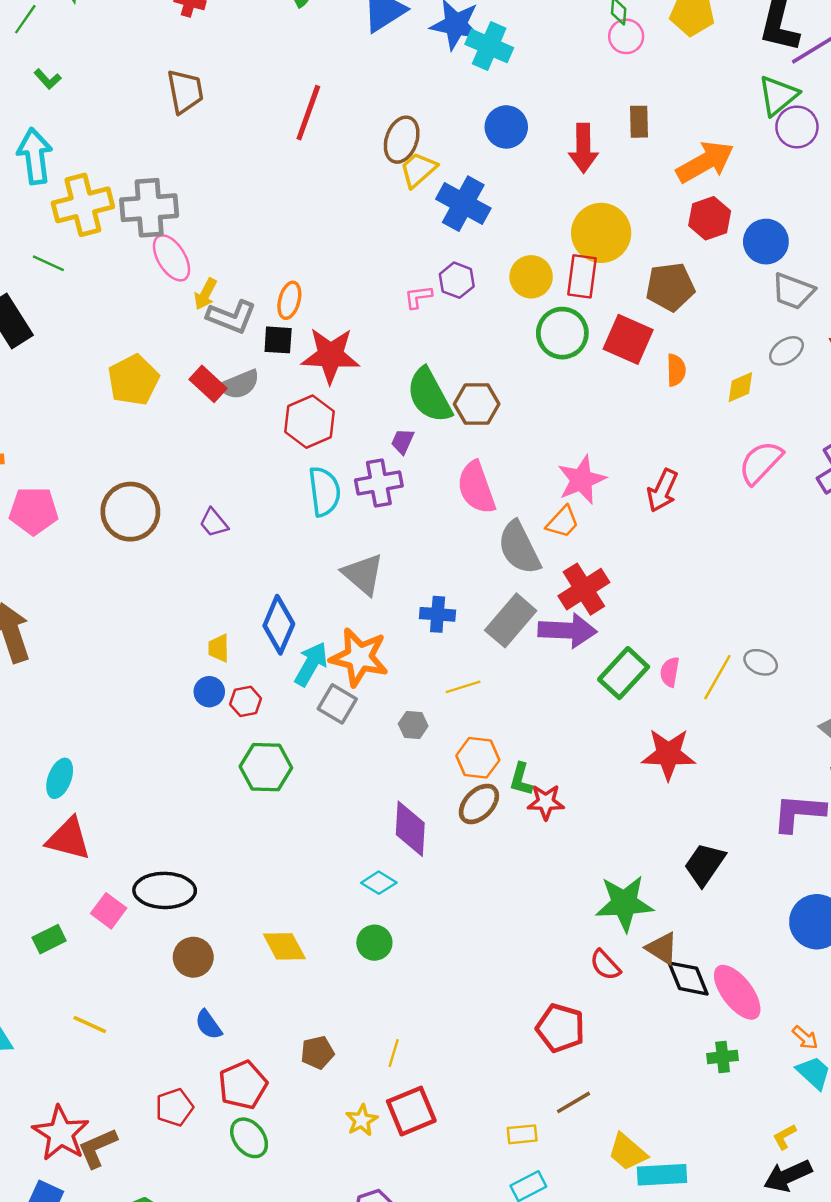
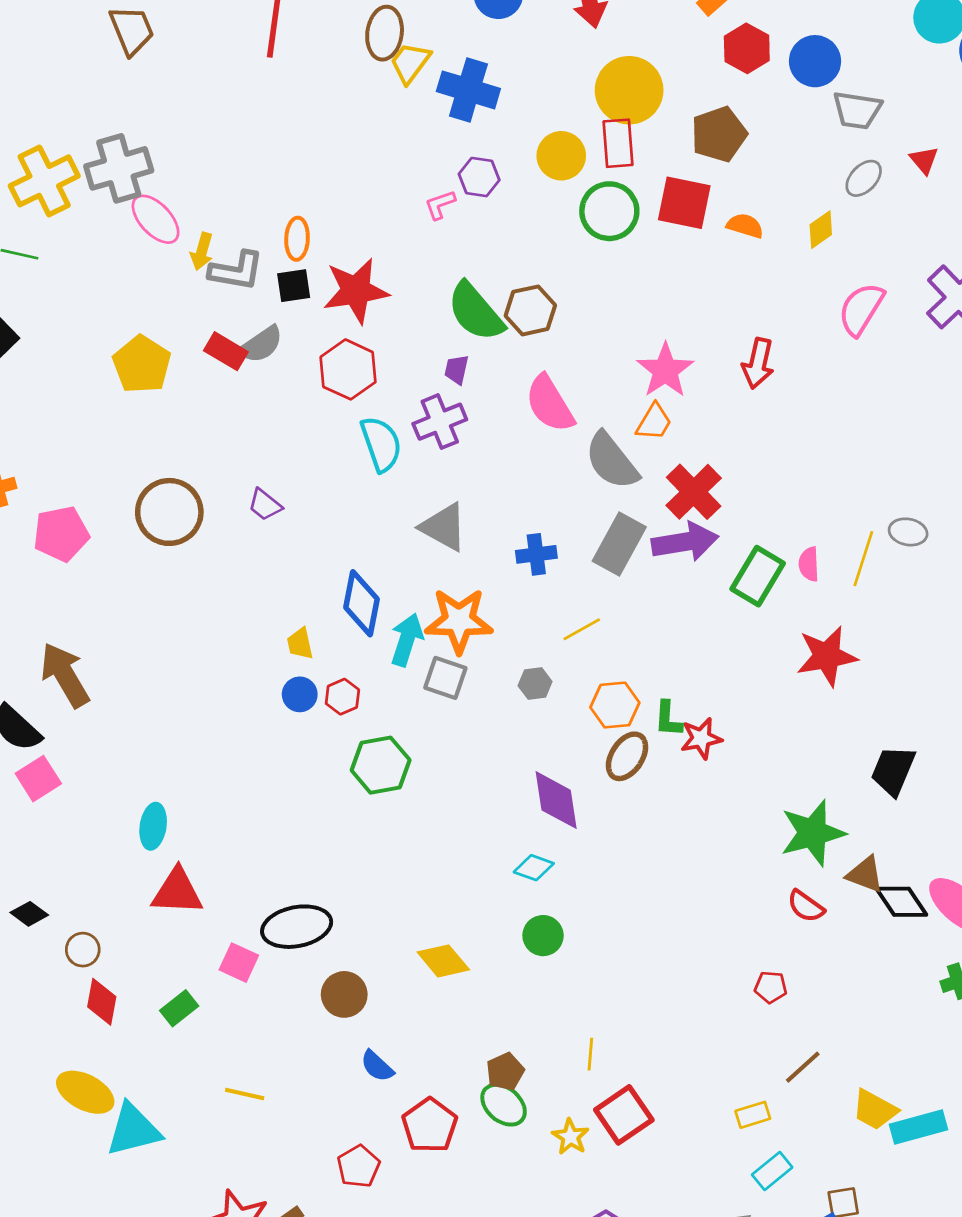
orange semicircle: (676, 370) -> (745, 226), turned -60
red pentagon: (560, 1028) -> (771, 987), size x0.6
green ellipse: (249, 1138) -> (504, 1105), moved

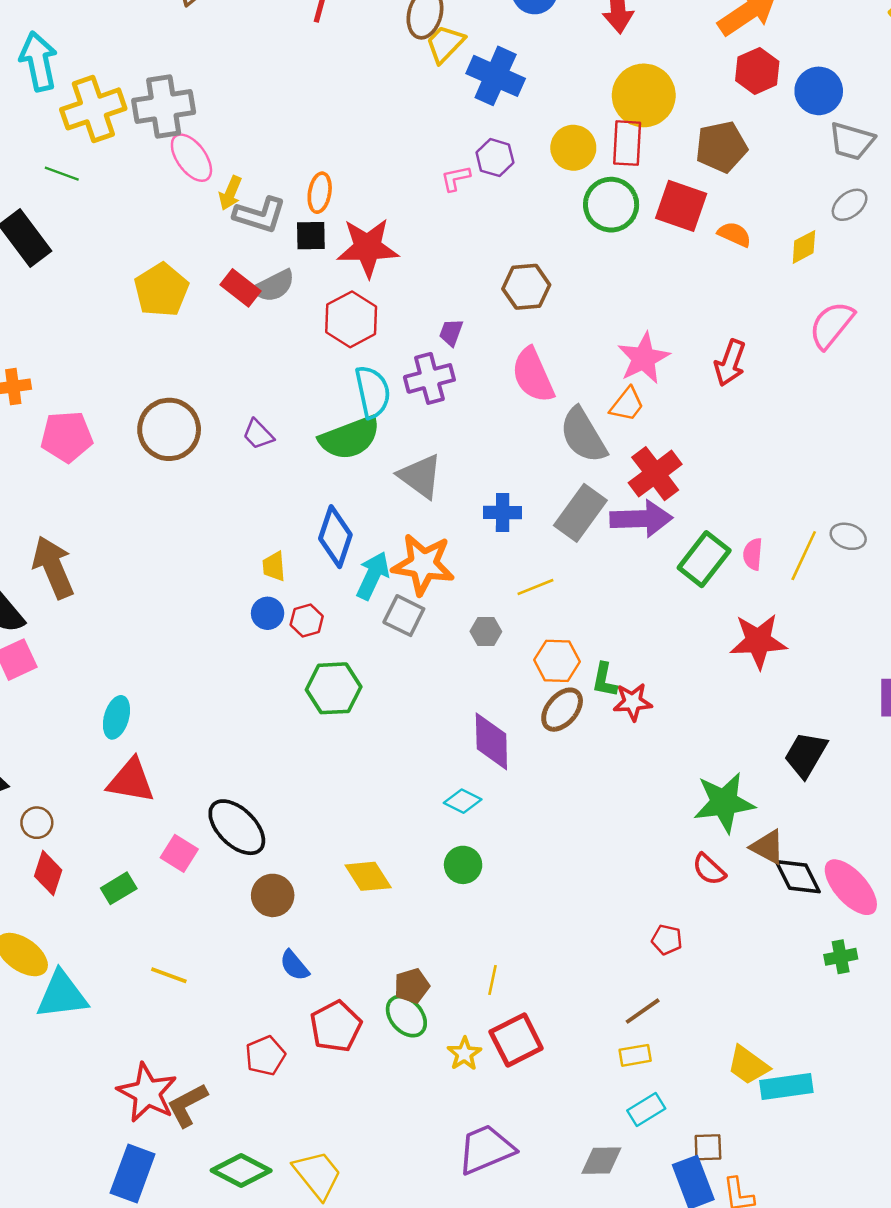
green semicircle: (476, 312) -> (350, 438), moved, turned -78
black ellipse: (297, 927) -> (237, 827), turned 48
brown line: (803, 1067) -> (643, 1011), moved

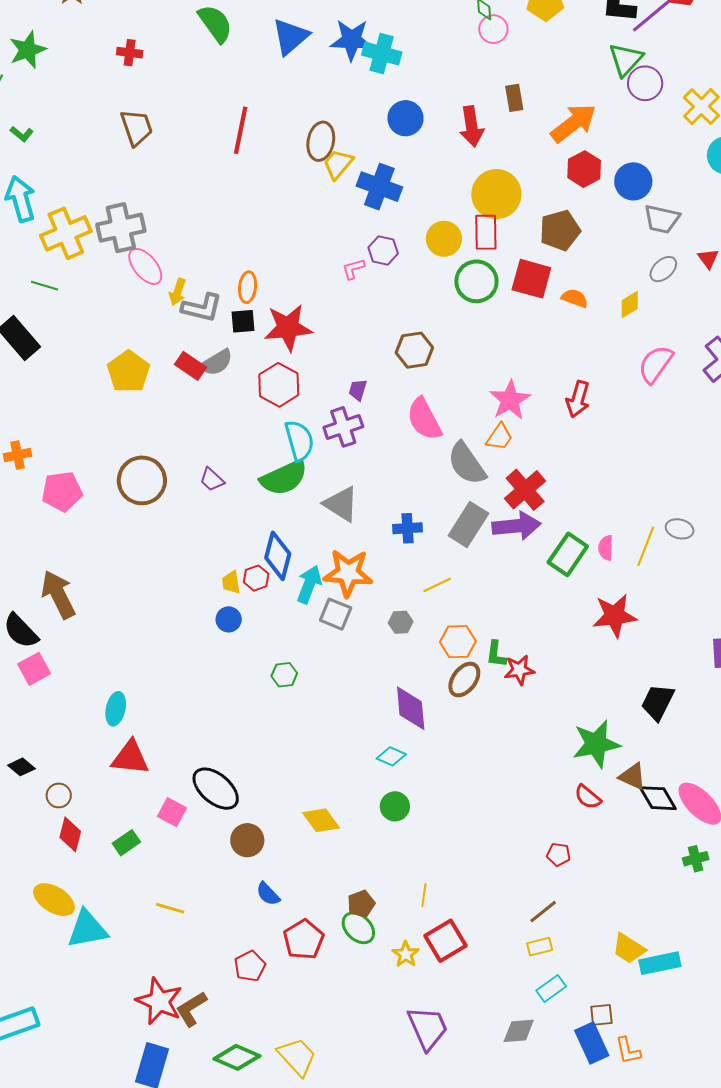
red hexagon: (307, 620) -> (256, 578), moved
green hexagon: (334, 688) -> (284, 675), size x0.6
purple trapezoid: (486, 1149) -> (428, 1028), turned 93

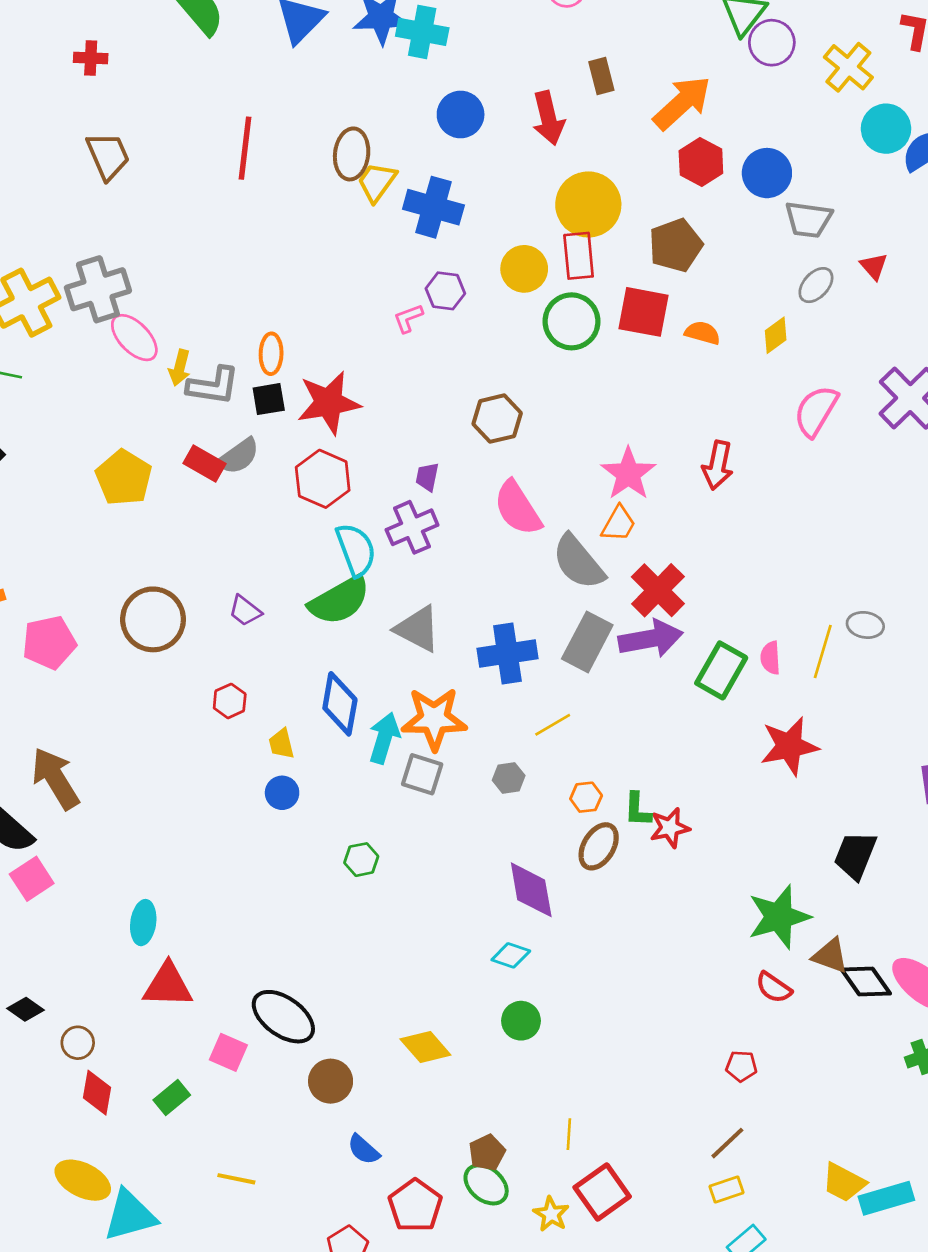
blue cross: (408, 528) -> (507, 654), size x1.5
red hexagon: (256, 578) -> (230, 701), moved
orange hexagon: (458, 642) -> (586, 797), size x0.7

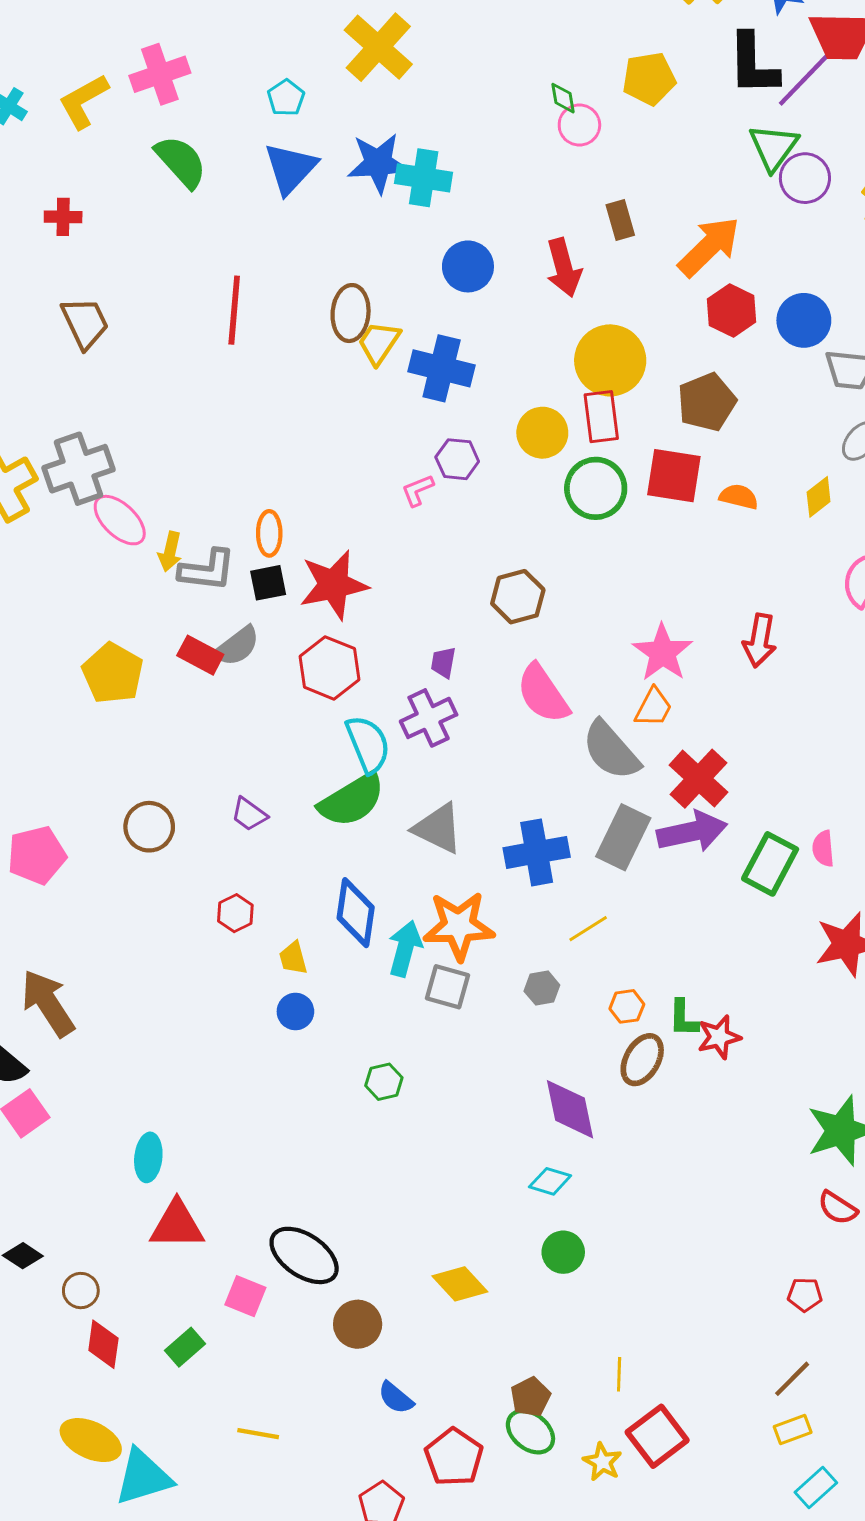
brown circle: (153, 619) -> (149, 827), size x0.7

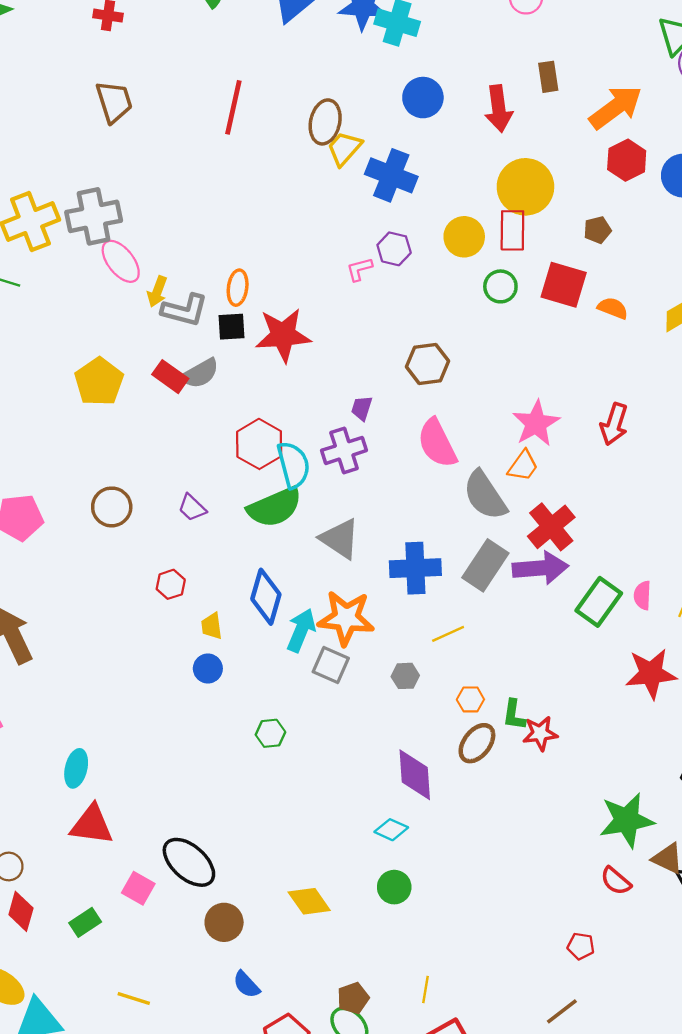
brown pentagon: (707, 402) -> (597, 230), size x0.6
green circle: (596, 488) -> (500, 286), size x0.7
red hexagon: (329, 668) -> (259, 444), moved

